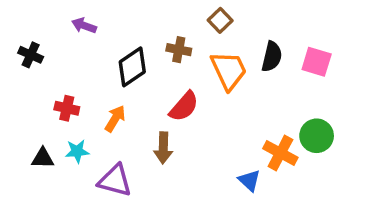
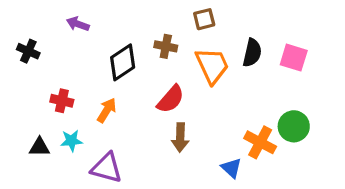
brown square: (220, 20) -> (204, 19), turned 30
brown arrow: (163, 148) -> (180, 138), moved

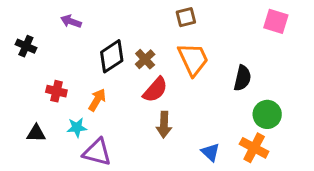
brown cross: (166, 46) -> (145, 59), moved, turned 36
black semicircle: (252, 53) -> (242, 78), moved
pink square: (294, 58) -> (276, 21), moved
cyan star: (71, 141) -> (77, 127), moved
orange cross: (260, 142) -> (254, 148), moved

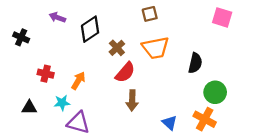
black diamond: (112, 56) -> (90, 29), moved
orange trapezoid: (193, 59) -> (156, 48), turned 104

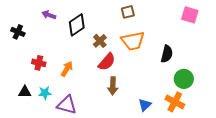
cyan star: (62, 103) -> (45, 93), moved
blue triangle: (170, 123) -> (145, 105), turned 32

